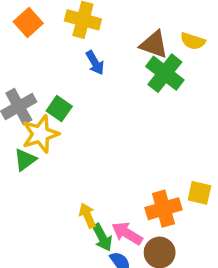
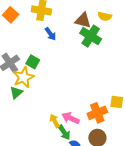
pink arrow: (127, 233) -> (70, 118), moved

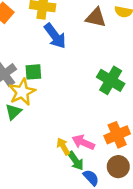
blue arrow: (50, 34) -> (55, 36), size x1.5
green cross: (91, 36) -> (111, 80), moved
green square: (33, 62) -> (33, 72), turned -32

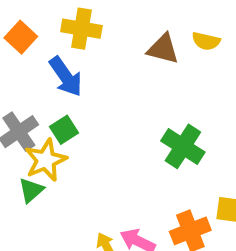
blue arrow: (55, 36) -> (66, 77), moved
green square: (33, 72) -> (64, 130), turned -30

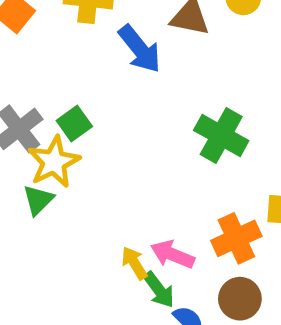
blue arrow: (66, 77) -> (140, 49), moved

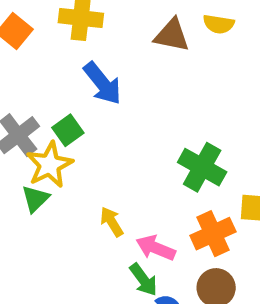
blue arrow: (140, 49) -> (102, 83), moved
green cross: (221, 135) -> (202, 167), moved
yellow arrow: (134, 263) -> (112, 222), moved

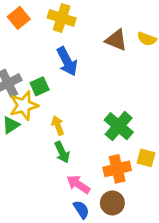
yellow arrow: (112, 222) -> (58, 126), moved
pink arrow: (156, 248) -> (78, 184), moved
green arrow: (143, 280) -> (62, 152), moved

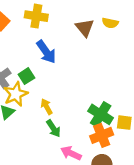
brown triangle: (116, 40) -> (85, 28), turned 36
green cross: (119, 126) -> (101, 114), moved

